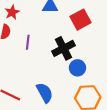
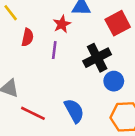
red star: (12, 12) -> (62, 24), moved

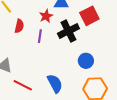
black cross: (97, 58) -> (68, 31), moved

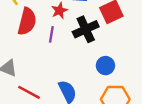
red semicircle: (19, 26) -> (27, 21), size x1.6

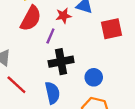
black cross: (86, 29) -> (61, 62), moved

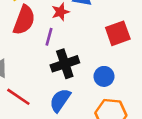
red square: (111, 29) -> (118, 33), moved
blue semicircle: (52, 93) -> (60, 100), turned -125

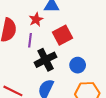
red square: (118, 33) -> (62, 35), moved

